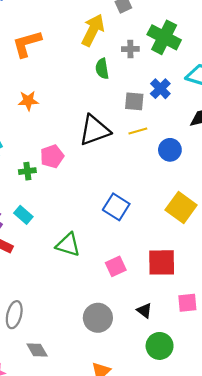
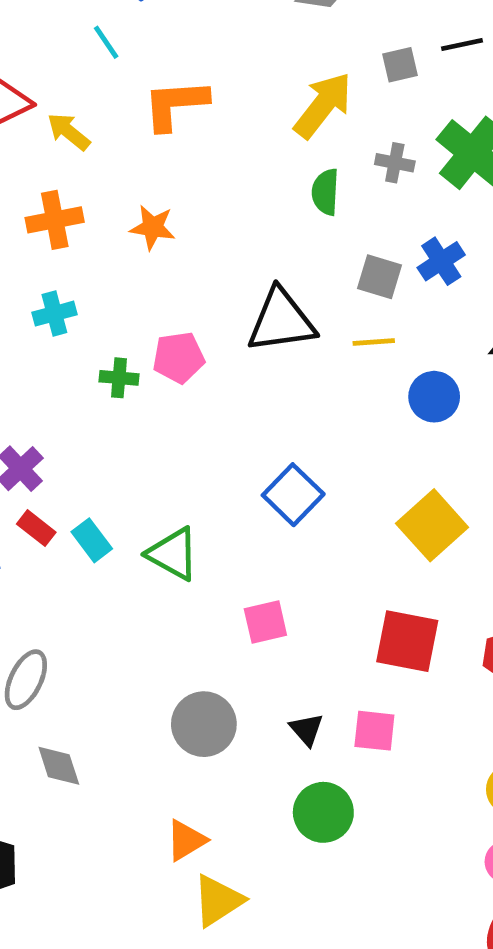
cyan rectangle: (23, 215) -> (92, 540), moved
red square: (162, 262) -> (407, 641), moved
pink square: (187, 303) -> (374, 731), moved

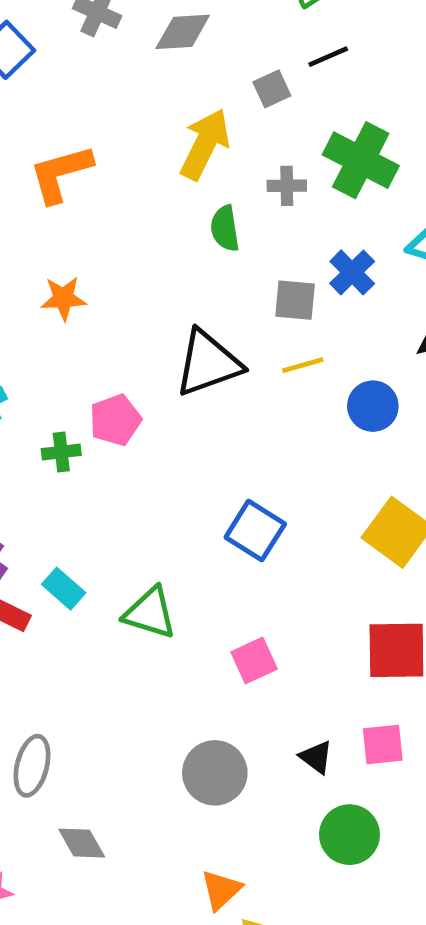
cyan rectangle: (92, 540) -> (64, 589), moved

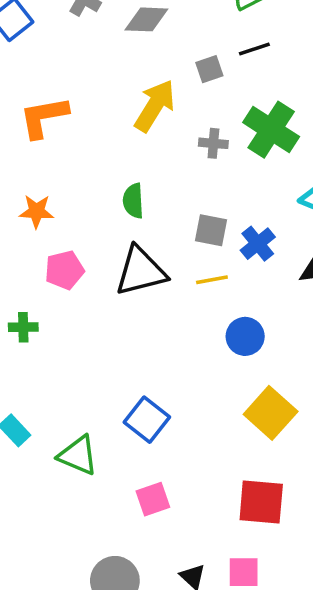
green semicircle: (225, 228) -> (133, 201), moved
blue cross: (352, 272) -> (258, 244), moved
blue circle: (373, 406) -> (245, 336), moved
pink pentagon: (115, 420) -> (64, 270), moved
blue square: (255, 531) -> (147, 420), moved

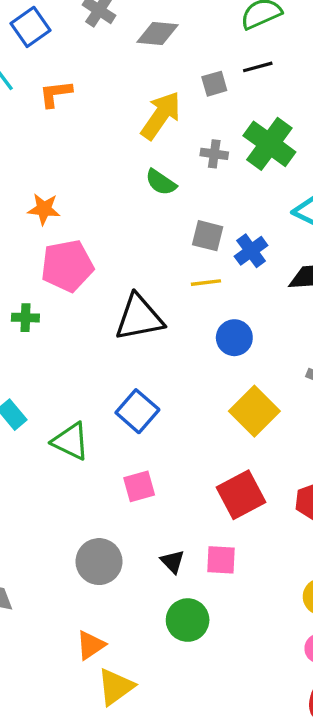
orange L-shape: (44, 117) -> (56, 94), moved, size x0.7
green semicircle: (133, 201) -> (161, 182), moved, turned -56
pink pentagon: (64, 270) -> (67, 266), size x1.4
black triangle: (141, 271) -> (139, 318), moved
red square: (261, 502) -> (241, 495), turned -36

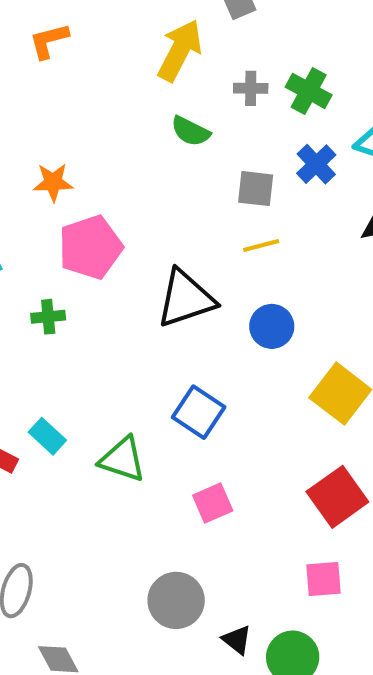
green cross: (269, 144) -> (309, 91), moved, size x0.7
blue cross: (251, 251) -> (316, 164), moved
blue circle: (234, 338) -> (272, 326), moved
black triangle: (173, 562) -> (237, 640), moved

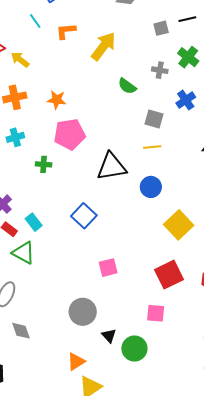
yellow arrow: (180, 50) -> (103, 46), moved
green cross: (309, 91) -> (188, 57), moved
blue cross: (316, 164) -> (186, 100), moved
blue square: (199, 412) -> (84, 216), moved
green triangle: (122, 459) -> (24, 253), moved

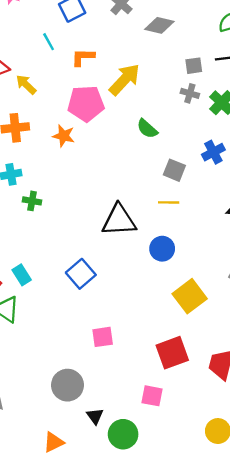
gray cross: (160, 70) -> (190, 93), moved
pink pentagon: (70, 134) -> (86, 104), moved
green cross: (44, 164) -> (32, 201), moved

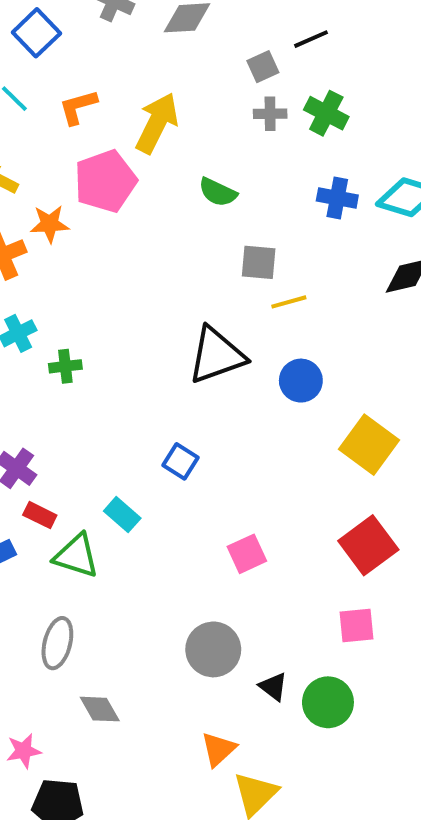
orange star: (64, 136) -> (50, 224), moved
blue cross: (213, 152) -> (337, 198), turned -35
gray square: (174, 170) -> (259, 262), moved
blue square: (81, 274) -> (180, 461), size x0.7
cyan rectangle: (22, 275) -> (122, 515), moved

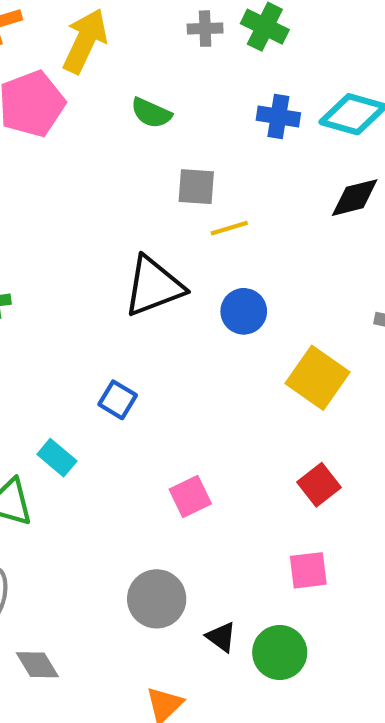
red square: (368, 545) -> (319, 485), size x0.7

